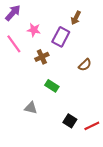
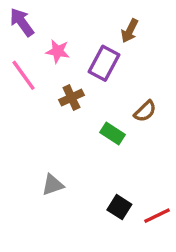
purple arrow: (13, 13) -> (22, 22), turned -78
green rectangle: (52, 86) -> (113, 133), moved
gray triangle: (31, 108) -> (53, 185), turned -32

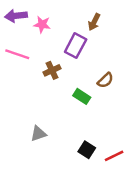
purple arrow: (22, 22) -> (16, 16), turned -60
pink star: (58, 51) -> (42, 24), moved
pink line: (24, 75) -> (17, 54), turned -35

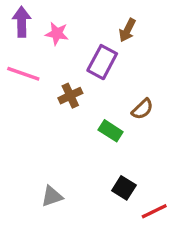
purple arrow: (16, 16) -> (22, 22), turned 95
gray triangle: (38, 134) -> (52, 196), moved
black square: (87, 150) -> (124, 188), moved

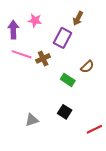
purple arrow: (22, 22) -> (13, 30), moved
pink line: (23, 74) -> (22, 54), moved
black square: (124, 188) -> (65, 112), moved

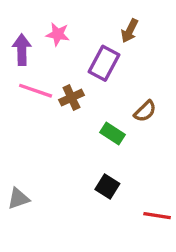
gray triangle: (32, 120) -> (18, 199), moved
red line: (94, 129) -> (157, 216), turned 35

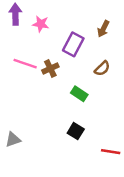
brown arrow: (130, 31) -> (103, 29), moved
purple arrow: (22, 50) -> (15, 14), moved
brown semicircle: (145, 111) -> (102, 68), moved

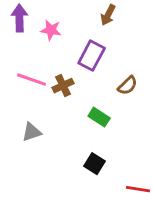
brown arrow: (103, 29) -> (108, 15), moved
gray triangle: (13, 140) -> (31, 132), moved

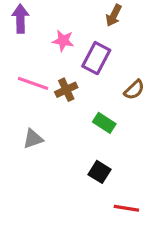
pink star: (51, 30) -> (63, 41), moved
red line: (138, 189) -> (126, 208), moved

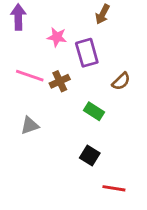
purple rectangle: (96, 58) -> (87, 53), turned -44

